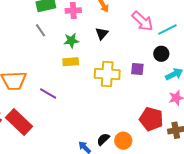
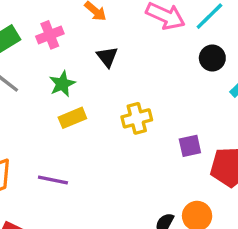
purple square: (137, 69) -> (190, 146), moved
yellow cross: (107, 74) -> (137, 118), size x0.7

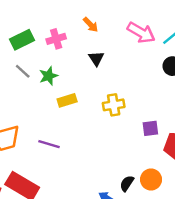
green star: (62, 84) -> (49, 76), moved

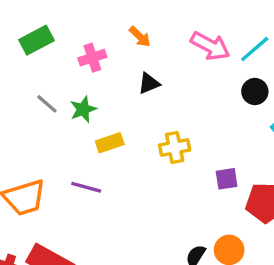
green rectangle: (22, 40) -> (37, 40), moved
black triangle: (96, 58) -> (149, 83), turned 42
purple line: (49, 144) -> (86, 187), moved

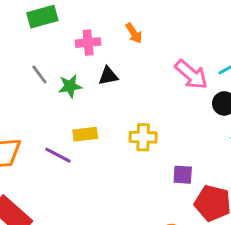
pink arrow: (210, 46) -> (191, 75), moved
black triangle: (149, 83) -> (108, 76), moved
yellow rectangle: (110, 143) -> (85, 134), moved

